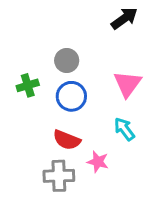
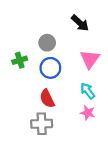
black arrow: (124, 18) -> (80, 23), moved, turned 78
red semicircle: (67, 140) -> (47, 99), turned 42
pink star: (98, 162) -> (88, 113), moved

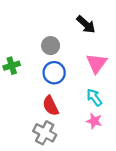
green cross: (20, 60) -> (12, 66), moved
gray cross: (42, 124) -> (45, 133), turned 30

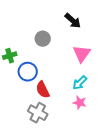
blue circle: (54, 73) -> (28, 72), moved
cyan arrow: (94, 97) -> (80, 83), turned -98

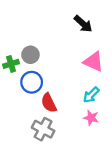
gray circle: (43, 39) -> (30, 55), moved
pink triangle: (82, 54) -> (93, 62), turned -42

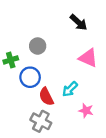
gray circle: (30, 55) -> (38, 46), moved
cyan arrow: (91, 95) -> (70, 89), moved

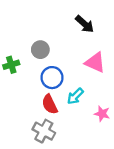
blue circle: (30, 77) -> (52, 78), moved
pink star: (86, 111) -> (102, 114), moved

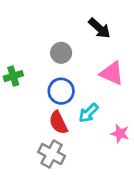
gray circle: (40, 50) -> (61, 53), moved

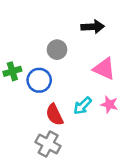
black arrow: (99, 28) -> (93, 27), turned -45
blue circle: (61, 91) -> (39, 80), moved
pink star: (120, 133) -> (109, 104), moved

